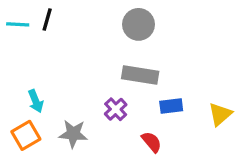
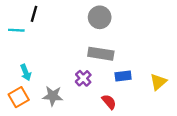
cyan line: (18, 24) -> (16, 30), moved

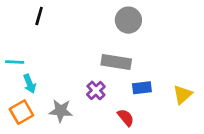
gray circle: (100, 17) -> (128, 20), moved
cyan line: (16, 30) -> (15, 62), moved

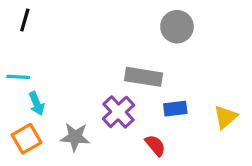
black line: (39, 16) -> (25, 20), moved
gray circle: (128, 20) -> (177, 27), moved
purple cross: (96, 90) -> (118, 112), size x1.4

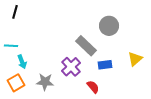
gray circle: (177, 27) -> (109, 26), moved
gray rectangle: (144, 77) -> (86, 46), turned 35
yellow triangle: (225, 117) -> (135, 59), moved

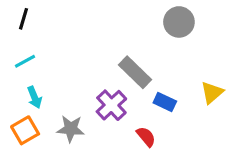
gray circle: (109, 26) -> (179, 22), moved
cyan line: (11, 46) -> (25, 61), moved, turned -32
blue rectangle: (105, 65) -> (165, 102), turned 32

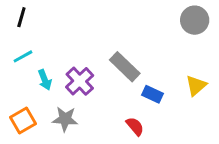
gray circle: (179, 22) -> (195, 20), moved
cyan arrow: (35, 97) -> (45, 80), moved
purple cross: (111, 105) -> (80, 81), moved

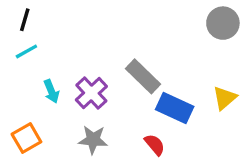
cyan line: (23, 56) -> (26, 51), moved
blue rectangle: (152, 94) -> (175, 108), size x1.5
gray star: (65, 119) -> (93, 140), moved

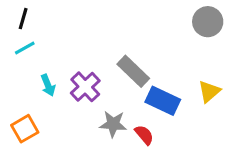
gray star: (93, 140) -> (113, 124), moved

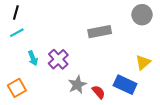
gray rectangle: (133, 71) -> (100, 32), moved, turned -55
blue rectangle: (163, 101) -> (125, 85), moved
gray star: (113, 124) -> (77, 85), turned -30

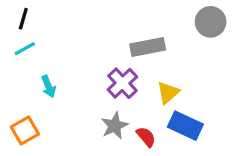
purple cross: (58, 59) -> (122, 83), moved
yellow triangle: (143, 62) -> (168, 93), moved

